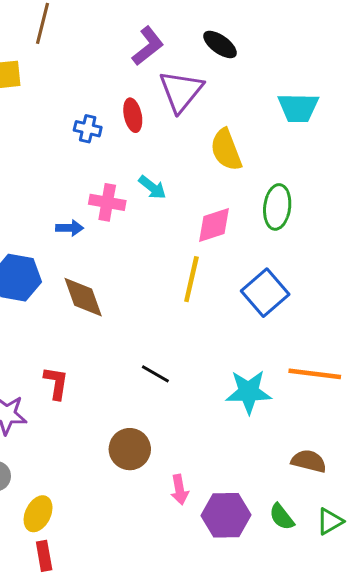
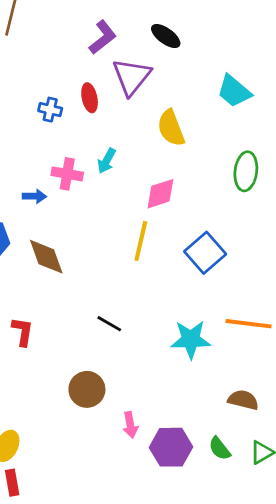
cyan trapezoid: (298, 108) -> (234, 91), turned 39
cyan arrow: (152, 187) -> (107, 161), turned 80
green ellipse: (277, 207) -> (246, 171), moved

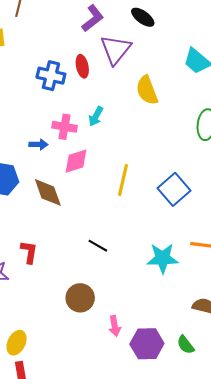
blue cross: (50, 110) -> (51, 76), size x1.5
pink diamond: (160, 194) -> (76, 161), moved

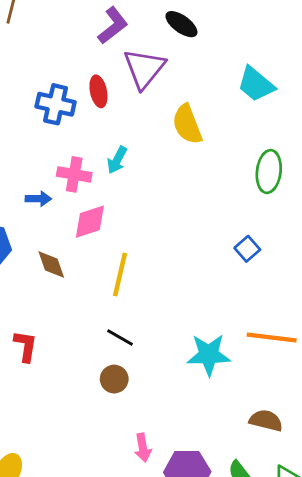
yellow line: (123, 180) -> (120, 275), moved
blue square: (174, 189) -> (247, 249), moved, size x0.6
brown diamond: (48, 192) -> (51, 265), size x0.7
brown circle: (80, 298) -> (114, 379), moved, size x0.7

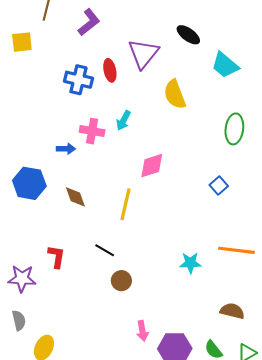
black ellipse: (181, 24) -> (188, 35), moved
purple L-shape: (113, 26) -> (89, 22), moved
pink diamond: (90, 222) -> (152, 166), moved
black line: (120, 338) -> (105, 250), moved
cyan star: (209, 355) -> (190, 263), size x0.7

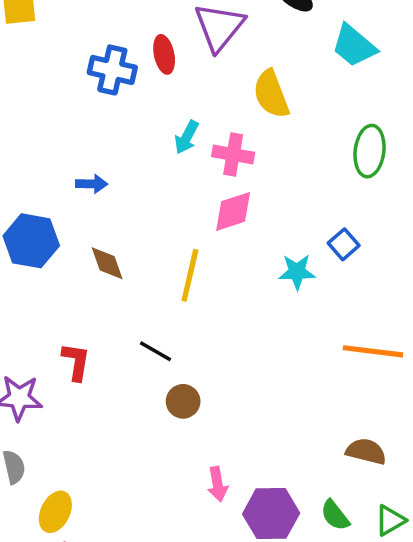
pink cross: (92, 131) -> (233, 155), moved
cyan star: (190, 263) -> (297, 272), moved

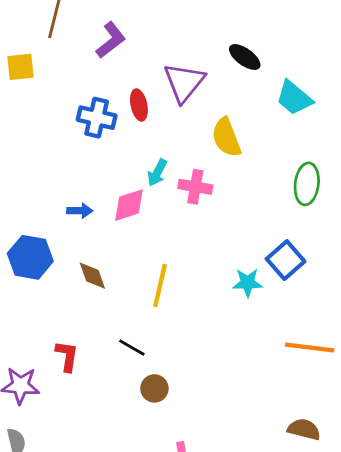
pink diamond: (233, 211) -> (129, 205), moved
blue square: (344, 244) -> (286, 260), size x1.5

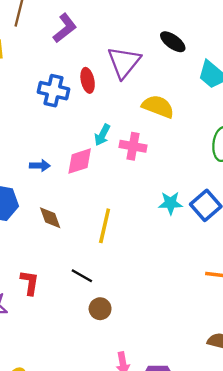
yellow semicircle: (226, 137) -> (158, 107), turned 132
cyan star: (248, 283) -> (170, 203), moved

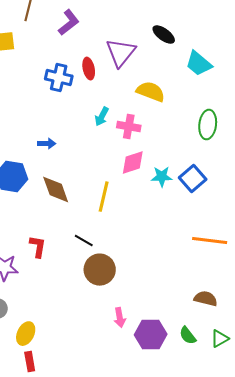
pink diamond: (80, 161) -> (133, 163), moved
brown diamond: (50, 218) -> (56, 190), size x1.4
brown circle: (100, 309) -> (100, 270), size x1.6

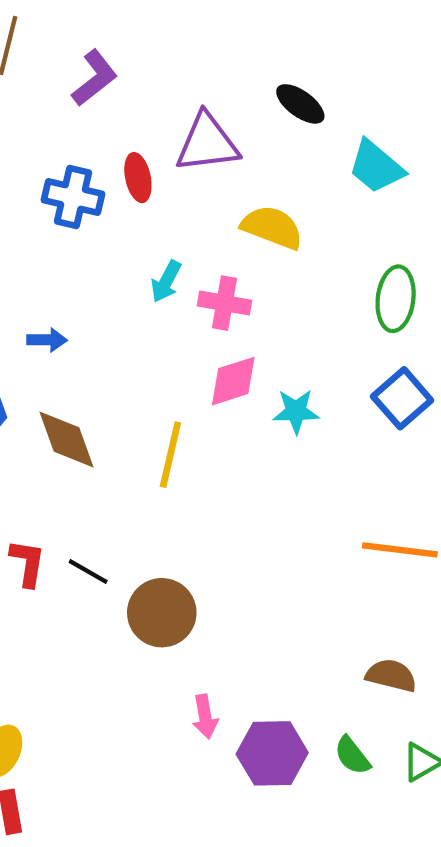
purple triangle: (121, 53) -> (207, 143), turned 44
blue square: (193, 179) -> (402, 398), moved
black line: (84, 241) -> (88, 572), moved

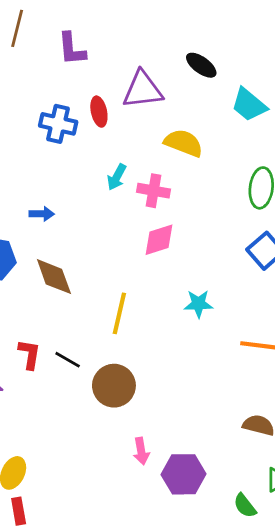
purple L-shape: (95, 78) -> (72, 49), turned 123
cyan star: (296, 411) -> (199, 304), moved
yellow line: (170, 455) -> (119, 313), moved
green semicircle: (352, 756) -> (245, 506), moved

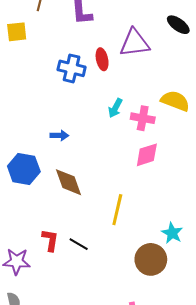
yellow semicircle: (184, 143) -> (175, 101), moved
cyan star: (199, 304) -> (172, 233), moved, turned 30
brown circle: (114, 386) -> (151, 259), moved

